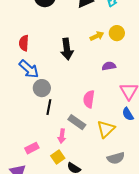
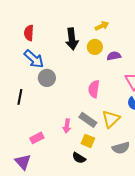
yellow circle: (117, 33) -> (95, 47), moved
black line: (49, 107) -> (20, 97), moved
gray rectangle: (77, 122) -> (88, 120), moved
yellow square: (58, 157) -> (88, 141), moved, turned -32

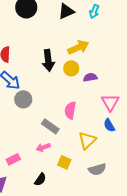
yellow arrow: (102, 26) -> (78, 47), size x1.5
gray rectangle: (88, 120) -> (50, 126), moved
pink arrow: (67, 126) -> (43, 147), turned 64
black semicircle: (79, 158) -> (40, 179), moved, turned -88

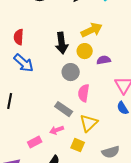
gray circle: (23, 99) -> (71, 72), moved
yellow triangle: (87, 140) -> (89, 123), moved
pink rectangle: (13, 159) -> (35, 142), moved

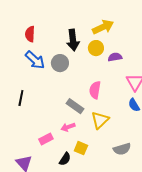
gray circle: (71, 72) -> (60, 63), moved
yellow square: (78, 145) -> (81, 148), moved

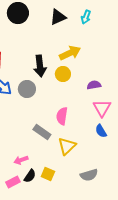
purple semicircle: (115, 57) -> (94, 85), moved
pink arrow: (68, 127) -> (21, 160), moved
pink rectangle: (46, 139) -> (13, 182), moved
black semicircle: (65, 159) -> (30, 176), moved

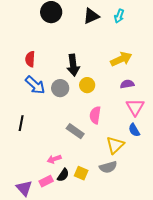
yellow arrow: (70, 53) -> (121, 59), moved
yellow circle: (63, 74) -> (87, 85), moved
yellow triangle: (67, 146) -> (115, 145), moved
gray semicircle: (89, 175) -> (108, 167), moved

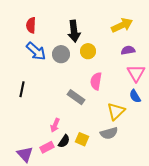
pink arrow: (54, 159) -> (55, 125), turned -48

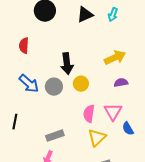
red semicircle: (31, 25) -> (24, 46), moved
pink triangle: (136, 73) -> (113, 112), moved
gray rectangle: (76, 97) -> (55, 136), moved, turned -54
yellow triangle: (116, 111) -> (97, 138), moved

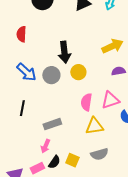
pink triangle: (113, 112) -> (110, 100), turned 42
black line: (15, 122) -> (22, 108), moved
yellow triangle: (97, 138) -> (94, 126), turned 36

